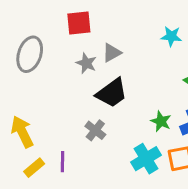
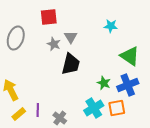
gray triangle: (112, 53) -> (71, 37), turned -32
black trapezoid: (112, 93) -> (71, 64), turned -40
gray cross: (95, 130) -> (60, 118), moved

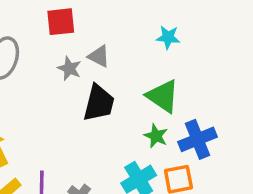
gray triangle: (71, 37) -> (99, 56), turned -32
green triangle: (130, 56) -> (163, 96), moved

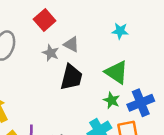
red square: (61, 22) -> (45, 20), turned -35

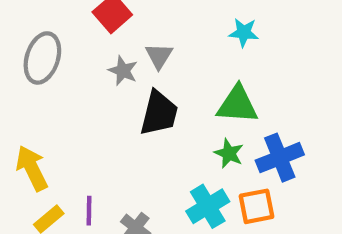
gray triangle: (71, 44) -> (159, 56), turned 35
green triangle: (116, 72) -> (237, 105), turned -30

